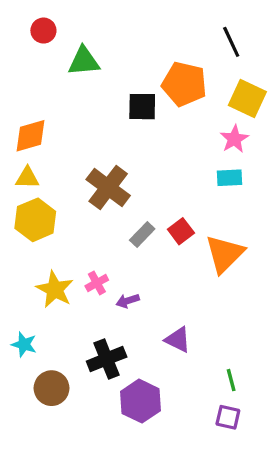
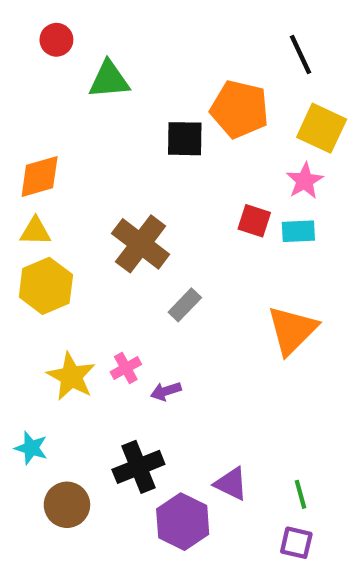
red square: (181, 231) -> (254, 221), moved, turned -35
purple triangle: (178, 340) -> (231, 484), moved

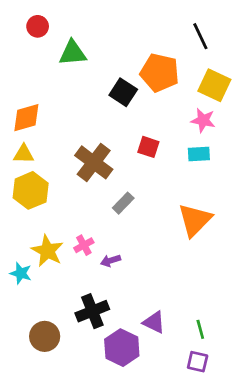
black square: (185, 139) -> (123, 92), turned 32
pink star: (305, 181) -> (203, 120), turned -30
red square: (254, 221) -> (148, 147), moved
cyan star: (31, 448) -> (21, 273), moved

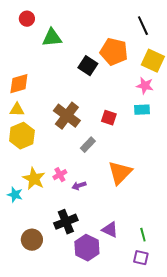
red square: (148, 147) -> (109, 118), moved
orange triangle: (195, 220) -> (120, 173), moved

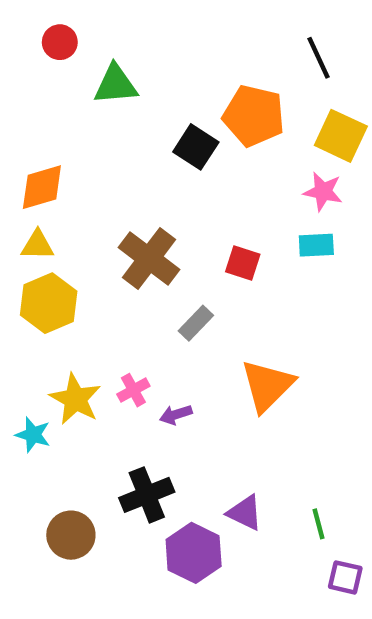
purple square: (141, 258) -> (345, 577), moved

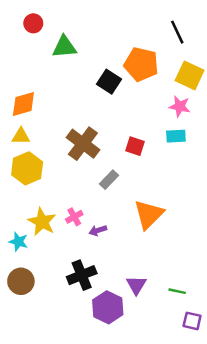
purple triangle: (245, 513) -> (136, 285), turned 35
green line: (319, 524) -> (177, 291), turned -63
brown circle: (71, 535) -> (21, 281), moved

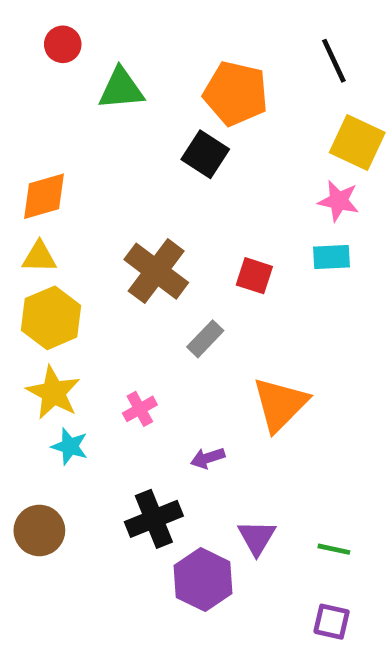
orange pentagon: (141, 64) -> (236, 93), moved
yellow star: (42, 222) -> (53, 393), moved
purple arrow: (98, 230) -> (208, 458), moved
cyan star: (18, 242) -> (70, 446), moved
purple square: (192, 321) -> (332, 622), moved

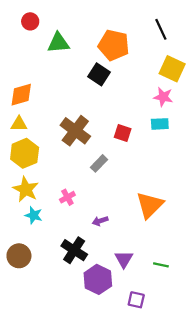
orange triangle: (280, 404) -> (150, 205), moved
black cross: (154, 519) -> (74, 250), turned -35
purple square: (332, 622) -> (136, 300), moved

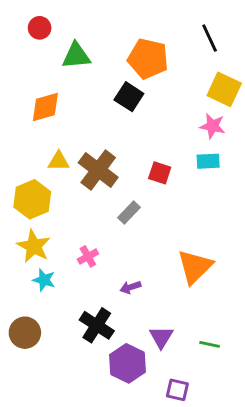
orange diamond: (21, 95) -> (45, 107), moved
yellow triangle: (19, 124) -> (59, 161), moved

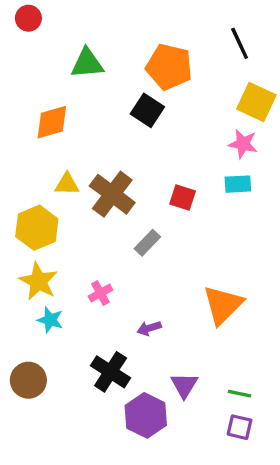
red circle: (40, 28) -> (28, 18), moved
purple square: (177, 390) -> (240, 427), moved

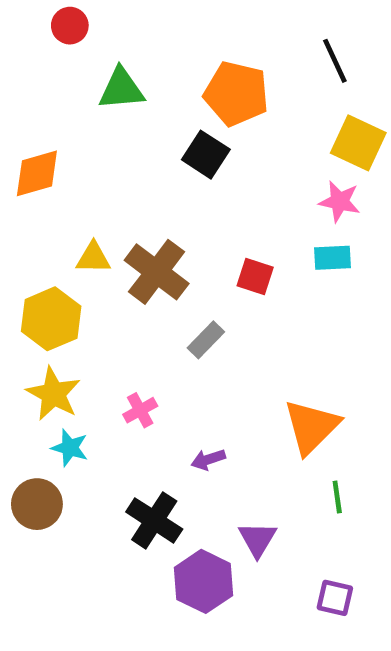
red circle: (28, 18) -> (70, 26), moved
orange diamond: (52, 122) -> (37, 173), moved
brown circle: (28, 380) -> (37, 504), moved
green line: (240, 394) -> (337, 497), moved, turned 70

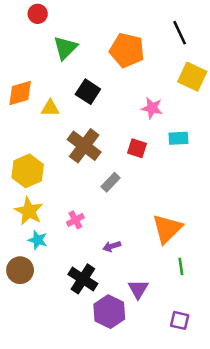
green triangle: (121, 89) -> (65, 48), turned -40
black square: (206, 155) -> (88, 92), moved
pink star: (340, 201) -> (152, 108), moved
yellow triangle: (93, 258) -> (50, 108), moved

